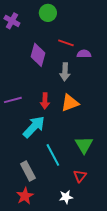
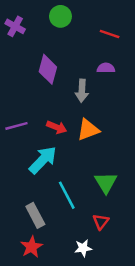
red line: (66, 43) -> (110, 34), moved
red arrow: (45, 101) -> (57, 127), turned -70

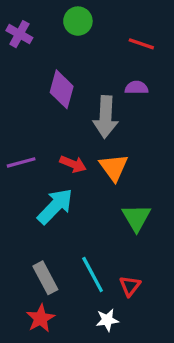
gray arrow: (82, 91) -> (106, 117), size x1.4
orange triangle: (88, 130) -> (114, 167), turned -45
green triangle: (106, 183) -> (136, 218), moved
cyan line: (67, 195) -> (93, 275), moved

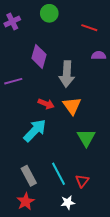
purple cross: (19, 34) -> (12, 21), turned 35
purple semicircle: (136, 88) -> (99, 55), moved
purple line: (21, 162) -> (13, 81), moved

